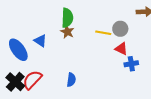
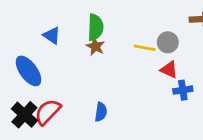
blue triangle: (40, 41) -> (52, 35), moved

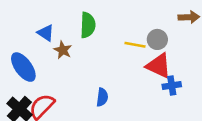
brown star: (95, 46) -> (63, 50), moved
red triangle: (169, 70) -> (159, 66), size x1.5
blue semicircle: (101, 112) -> (102, 97), moved

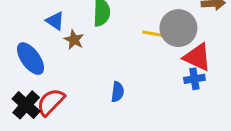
gray circle: (157, 39) -> (178, 28), size x1.6
red triangle: (159, 66) -> (197, 57), moved

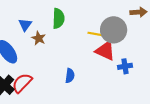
blue triangle: (55, 21) -> (25, 25), turned 32
red triangle: (197, 57) -> (105, 51), moved

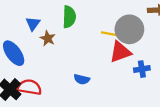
red triangle: (105, 51) -> (120, 52), turned -45
blue semicircle: (70, 76) -> (82, 79), turned 96
red semicircle: (22, 83) -> (29, 87), turned 55

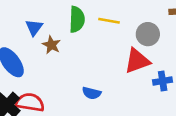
gray circle: (129, 29) -> (148, 34), size x0.7
yellow line: (110, 34) -> (109, 21), moved

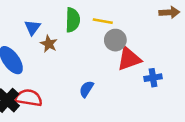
gray circle: (148, 34) -> (115, 40), moved
blue semicircle: (92, 93) -> (86, 89), turned 108

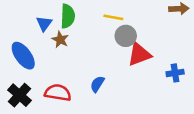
green semicircle: (73, 20) -> (68, 16), moved
blue cross: (153, 78) -> (175, 73), moved
red semicircle: (29, 98) -> (58, 93), moved

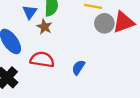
red triangle: (139, 54) -> (124, 22), moved
red semicircle: (58, 93) -> (42, 60), moved

